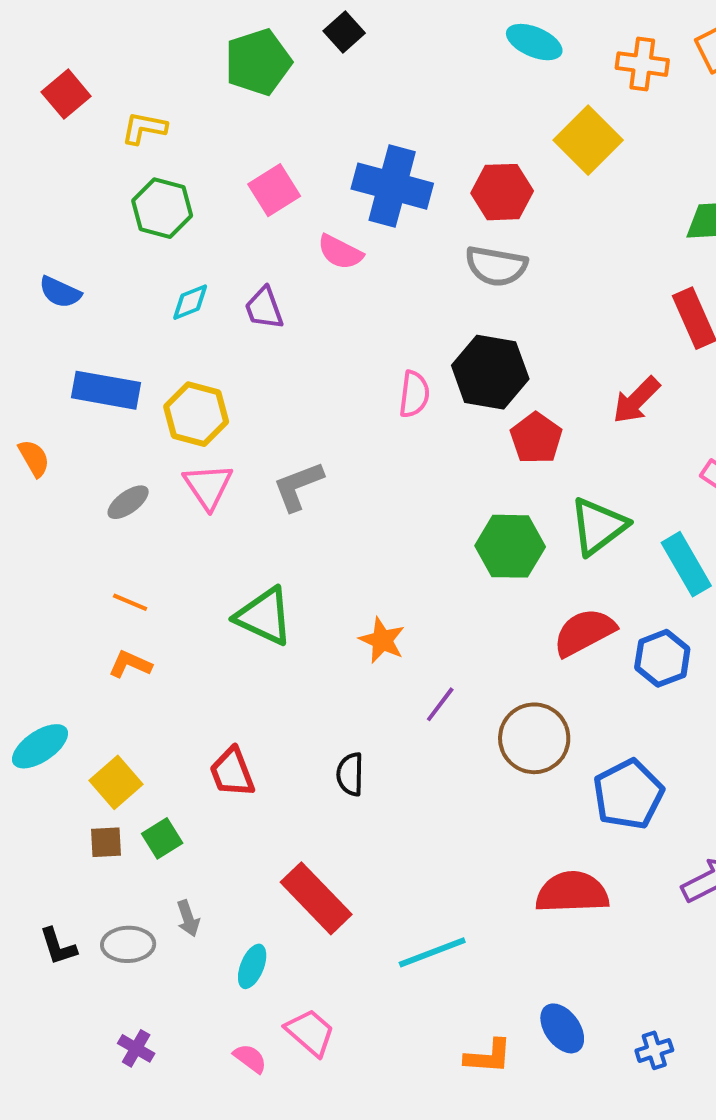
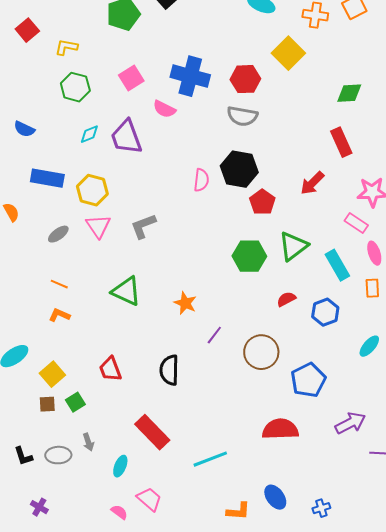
purple trapezoid: (264, 308) -> (126, 137), size x1.6
red semicircle: (584, 632) -> (286, 299), size x0.6
black semicircle: (350, 774) -> (169, 370), size x1.4
purple cross: (136, 1048) -> (39, 507), moved

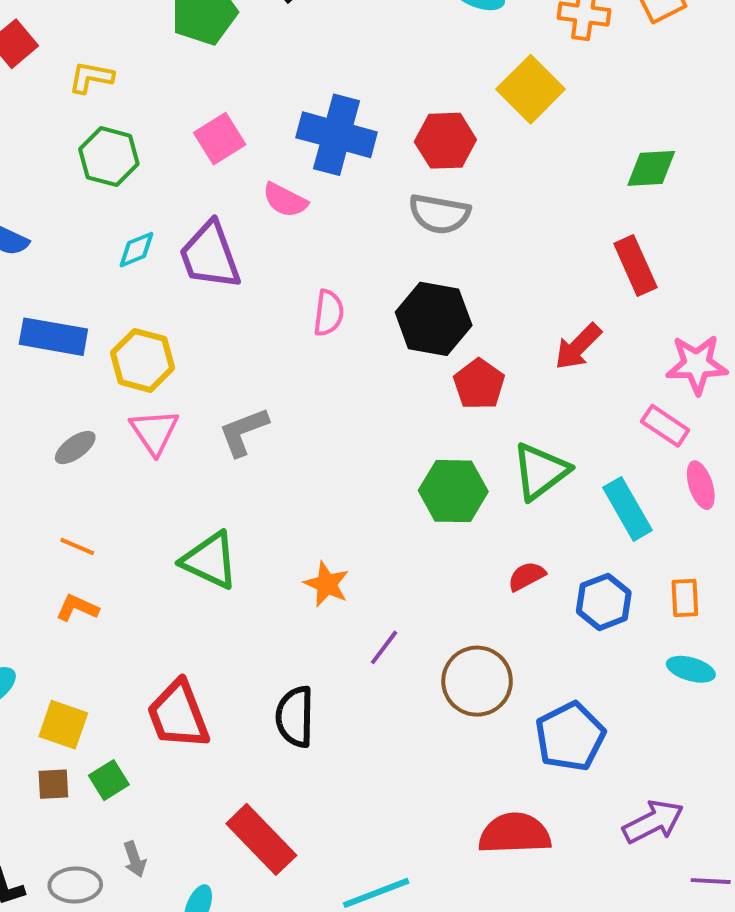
pink semicircle: (201, 180) -> (329, 313), moved
orange rectangle: (372, 288) -> (685, 598), moved
cyan ellipse: (369, 346) -> (691, 669), turned 65
red trapezoid: (110, 369) -> (178, 715), size x1.4
yellow square: (52, 374) -> (63, 725), turned -30

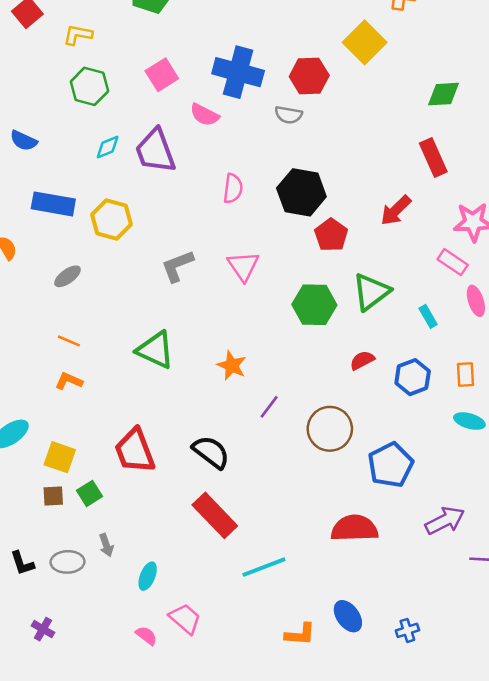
gray semicircle: (439, 214) -> (288, 115), moved, size x0.7
pink triangle: (154, 432) -> (243, 266), moved
cyan rectangle: (628, 509) -> (428, 316), size x0.6
black semicircle: (295, 717) -> (211, 452), turned 126
red rectangle: (261, 839) -> (215, 515), moved

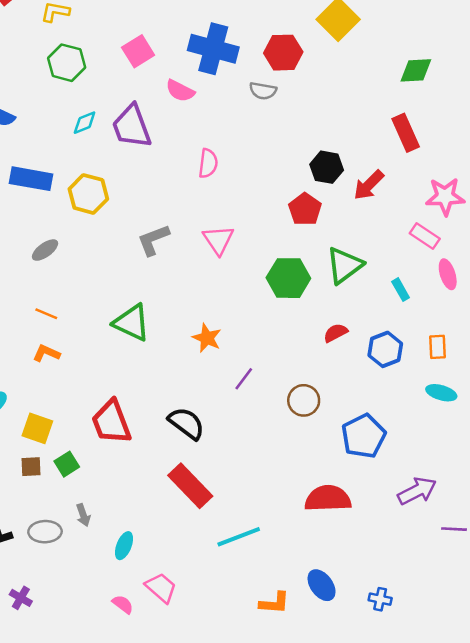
black hexagon: (301, 192) -> (327, 167), moved, size x0.7
brown circle: (330, 429) -> (304, 400), size x0.7
blue cross: (407, 630) -> (380, 599), turned 30

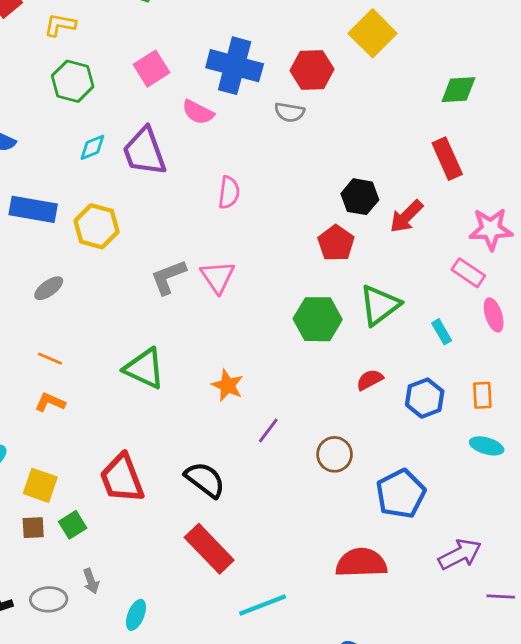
pink triangle: (218, 240) -> (218, 277), moved

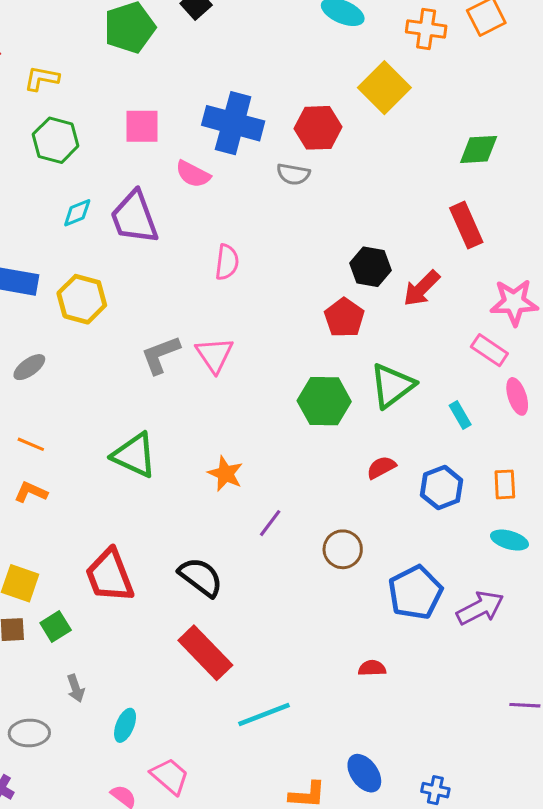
pink square: (151, 69) -> (142, 126), turned 32
purple arrow: (460, 554) -> (480, 608), moved
red semicircle: (361, 563) -> (372, 668), size x0.5
gray ellipse: (49, 599) -> (29, 733), moved

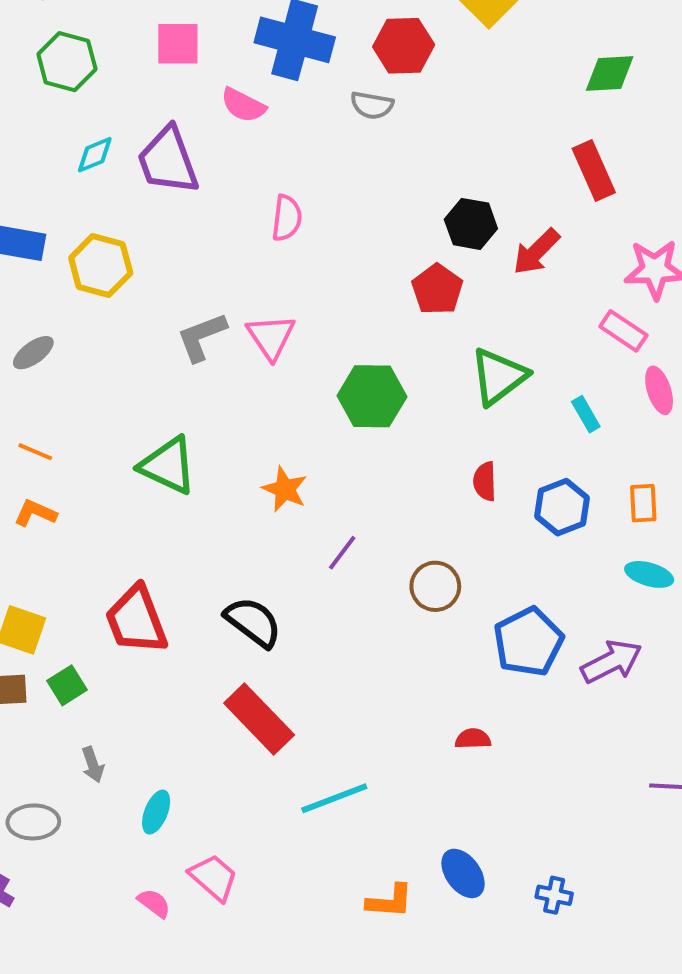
green hexagon: (324, 401) -> (372, 396), moved
red semicircle: (381, 467) -> (485, 481), turned -64

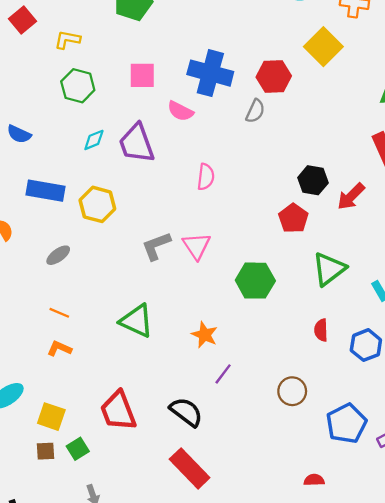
gray semicircle: (372, 105) -> (255, 111), turned -75
purple line: (342, 553) -> (223, 374), moved

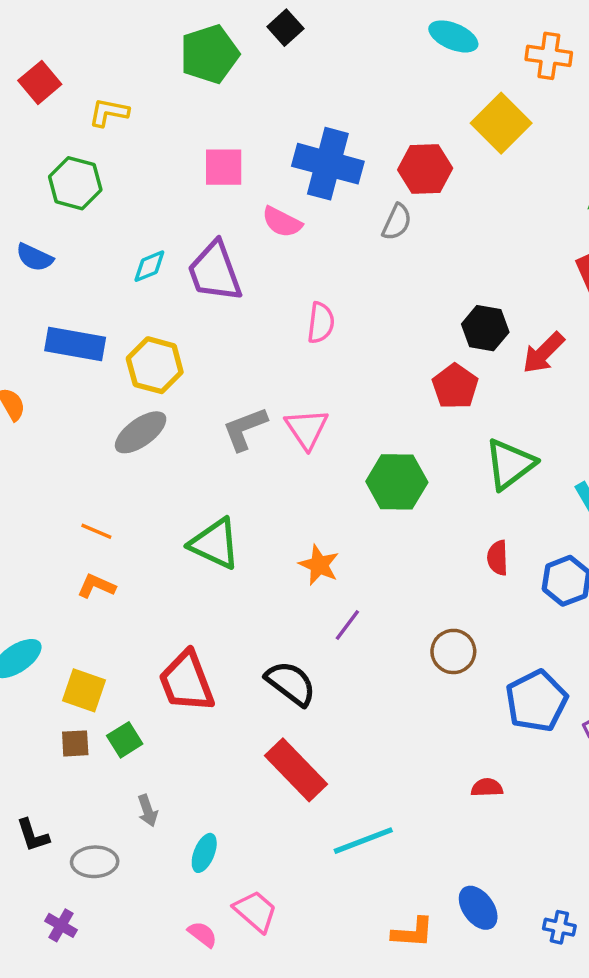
green hexagon: (78, 86) -> (75, 183), moved
gray ellipse: (58, 255) -> (141, 432), moved, size x1.4

